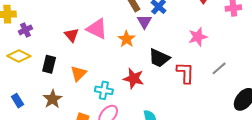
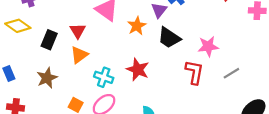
red triangle: (72, 35) -> (78, 31), moved
pink star: (198, 37) -> (208, 46), moved
black trapezoid: (159, 58) -> (169, 38), moved

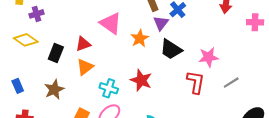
red triangle: (78, 31) -> (83, 44), turned 42

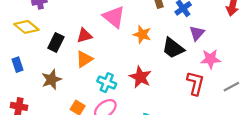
purple triangle: (161, 23) -> (197, 33), moved
orange star: (140, 38) -> (142, 34), turned -30
blue rectangle: (18, 86) -> (18, 65), moved

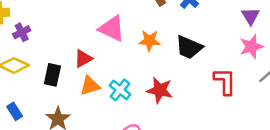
purple triangle: (197, 33) -> (251, 16), moved
orange triangle: (84, 59) -> (90, 86), turned 30
pink star: (210, 59) -> (251, 47), moved
cyan cross: (107, 83) -> (120, 90), moved, turned 30

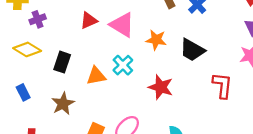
red triangle: (83, 59) -> (89, 20), moved
cyan cross: (120, 90) -> (123, 65), moved

